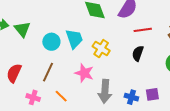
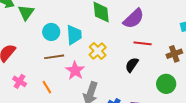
brown line: (48, 72) -> (54, 57), moved, turned 42

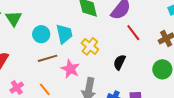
red line: (143, 43) -> (133, 33), turned 54
black semicircle: (132, 65) -> (120, 62), moved
pink cross: (20, 81) -> (17, 88), turned 32

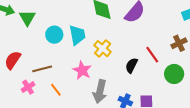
red line: (133, 33) -> (152, 55), moved
brown line: (48, 58) -> (42, 69), moved

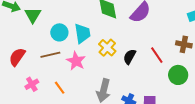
brown cross: (179, 43) -> (184, 44), turned 35
black semicircle: (132, 65) -> (130, 57), moved
brown line: (42, 69) -> (50, 55), moved
pink star: (82, 70) -> (76, 61), moved

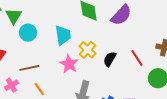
cyan circle: (59, 32) -> (28, 33), moved
brown line: (50, 55) -> (29, 68), moved
pink star: (76, 61) -> (69, 64), moved

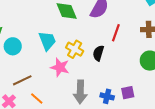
red line: (137, 58) -> (116, 33), moved, turned 66

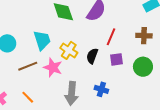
brown line: (22, 80) -> (28, 66), moved
purple square: (128, 93) -> (116, 59), moved
blue cross: (107, 96) -> (101, 89), moved

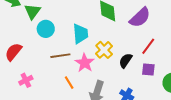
orange line: (28, 97) -> (69, 83), moved

